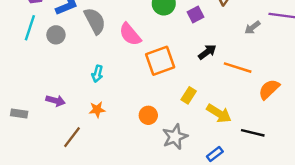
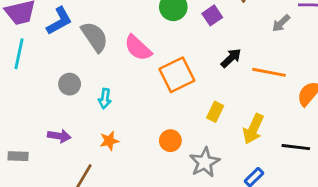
gray circle: (56, 35) -> (70, 84), moved
yellow arrow: (219, 113) -> (253, 129), turned 90

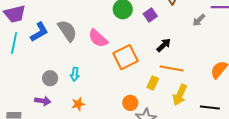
blue L-shape: (59, 21) -> (39, 32), moved
orange line: (269, 72) -> (172, 68), moved
gray circle: (70, 84) -> (50, 78), moved
orange circle: (170, 141) -> (130, 103), moved

